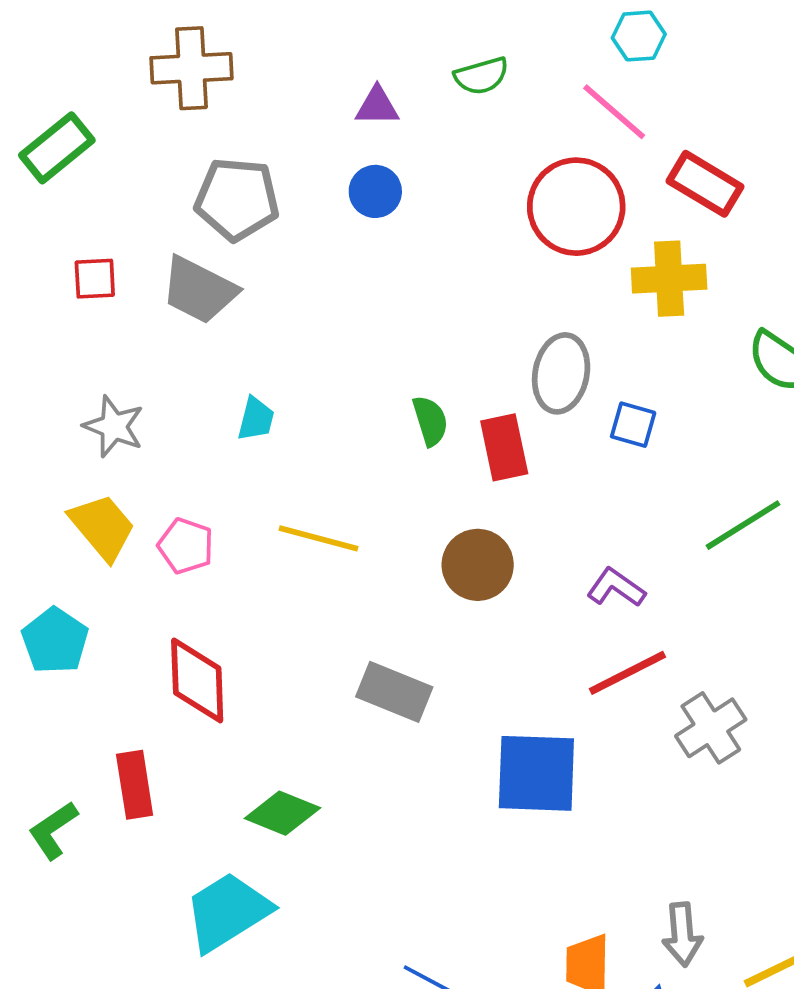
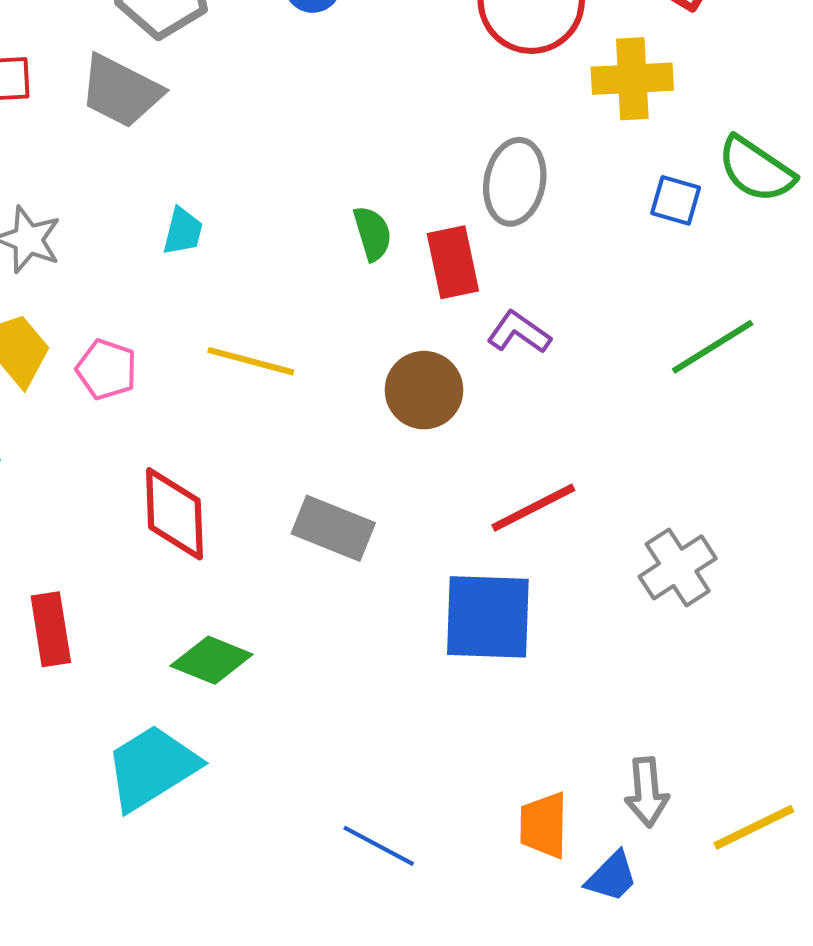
blue square: (633, 425) -> (676, 200), moved
purple L-shape: (616, 588) -> (519, 332), moved
red line: (627, 673) -> (533, 508), moved
red diamond: (197, 680) -> (174, 514), moved

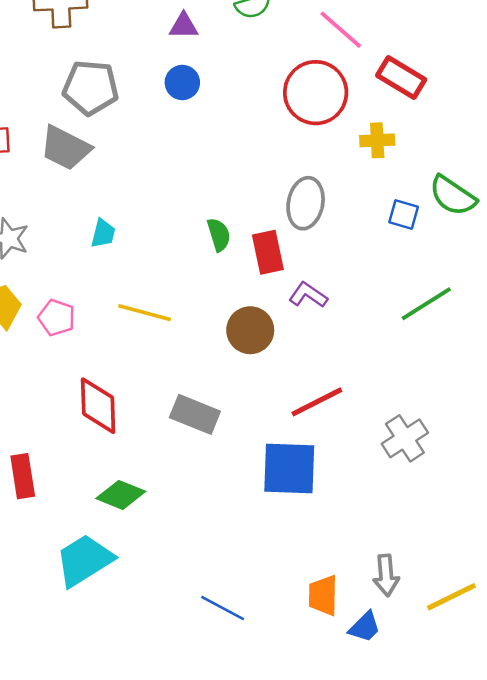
yellow cross: (632, 79) -> (377, 140), size x0.7

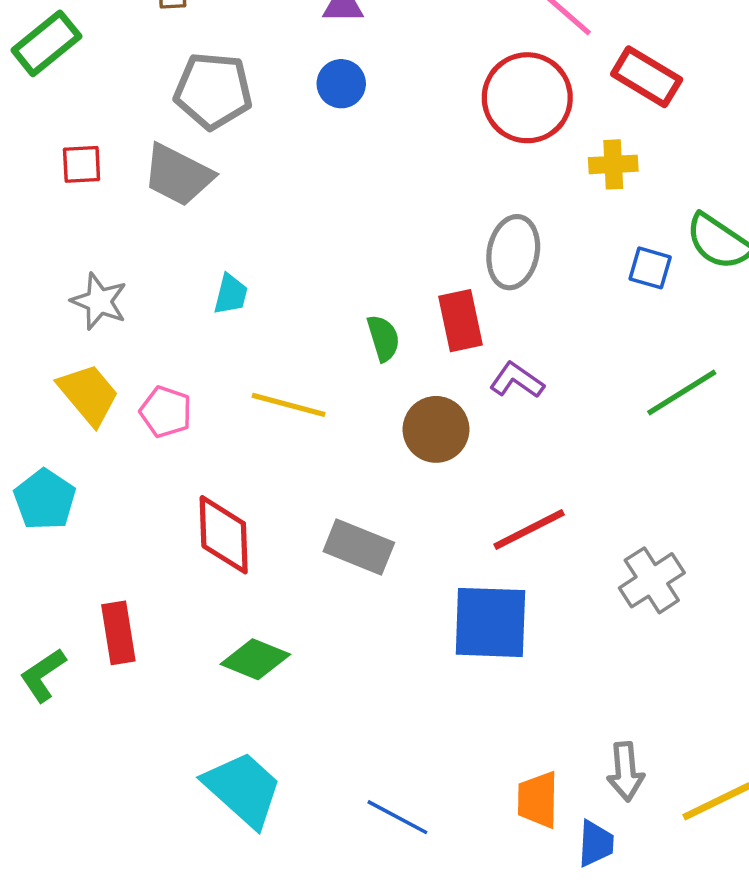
green semicircle: (219, 235) -> (383, 338), moved
cyan trapezoid: (84, 560) -> (243, 789), moved, turned 74
blue trapezoid: (365, 627) -> (596, 844), turned -42

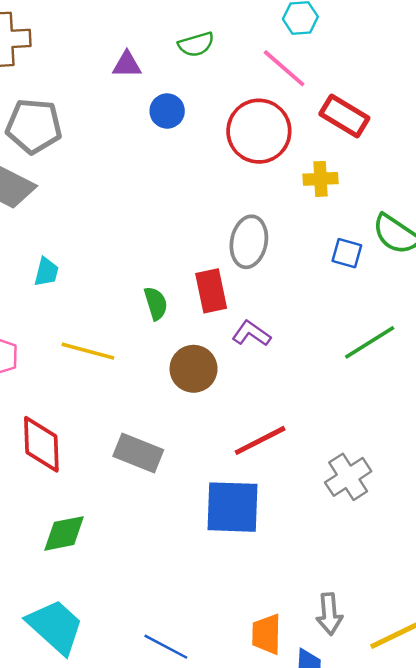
blue circle: (341, 84) -> (167, 111), moved
green diamond: (255, 659) -> (64, 533), turned -33

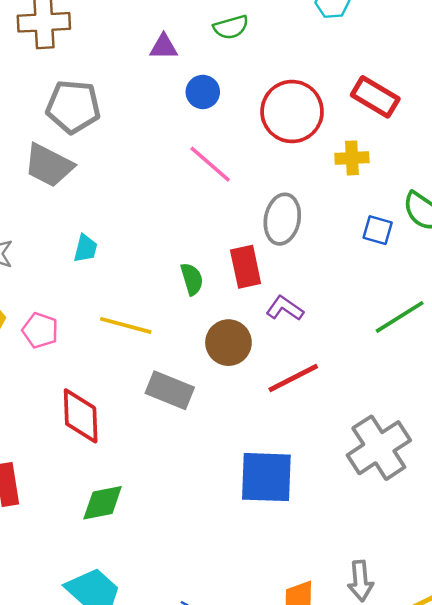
pink line: (284, 68) -> (210, 164), moved
red line: (260, 440) -> (293, 378), moved
gray rectangle: (138, 453) -> (170, 390), moved
gray cross: (348, 477) -> (379, 448), size x1.4

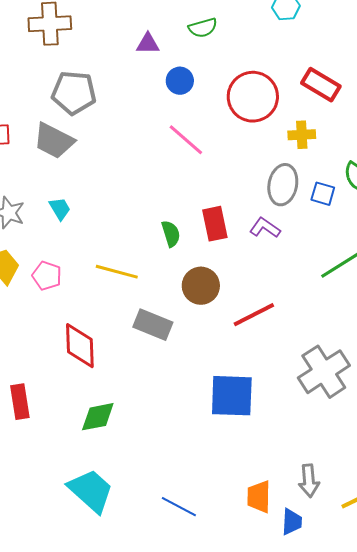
gray ellipse: (282, 219) -> (283, 185), moved
cyan trapezoid: (85, 248) -> (60, 209), moved, turned -45
purple L-shape: (285, 308) -> (265, 228), moved

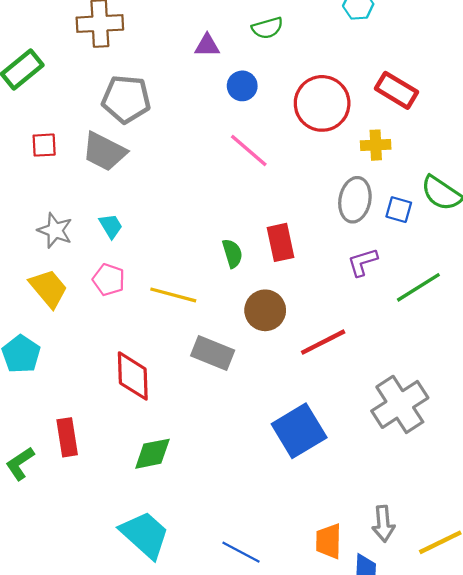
purple L-shape: (265, 228) -> (363, 262), moved, turned -52
pink pentagon: (47, 276) -> (109, 280), moved
blue square: (232, 396) -> (299, 431), turned -33

